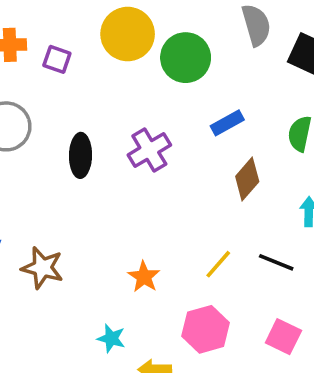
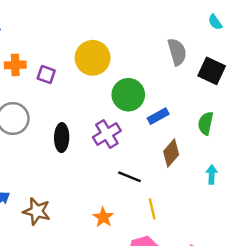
green circle: (186, 58) -> (128, 95), moved
black line: (276, 262) -> (129, 177), moved
yellow line: (218, 264) -> (152, 209), turned -54

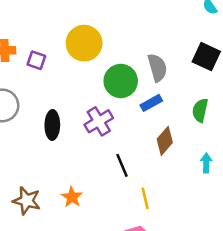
gray semicircle: (177, 52) -> (157, 68), moved
black line: (129, 177) -> (122, 165), turned 45
orange star: (103, 217) -> (72, 197), moved

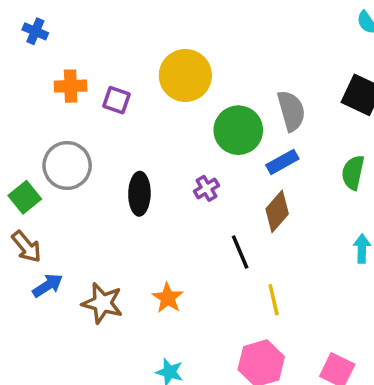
purple cross: (99, 121) -> (207, 188), size x0.6
brown diamond: (165, 141) -> (277, 211), moved

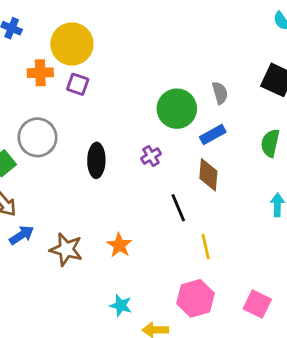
yellow circle: (185, 75) -> (72, 44), moved
gray semicircle: (291, 111) -> (220, 93), size x0.7
brown diamond: (277, 211) -> (208, 175), turned -36

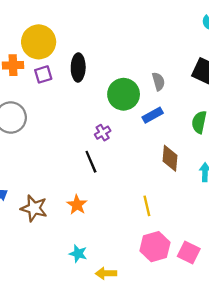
purple square: (78, 84) -> (43, 74), turned -36
black ellipse: (96, 160) -> (78, 67), moved
brown diamond: (208, 175) -> (170, 158), moved
black line: (178, 208) -> (91, 162), moved
pink hexagon: (196, 298) -> (155, 247), moved

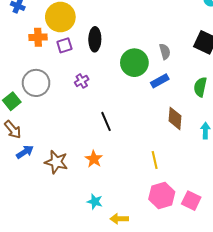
purple cross: (103, 133) -> (82, 81), moved

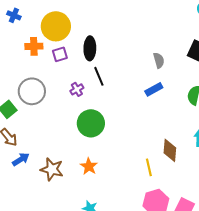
green circle: (134, 63) -> (91, 123), moved
brown diamond: (175, 118) -> (170, 150), moved
black line: (106, 121) -> (99, 76), moved

